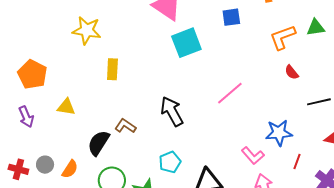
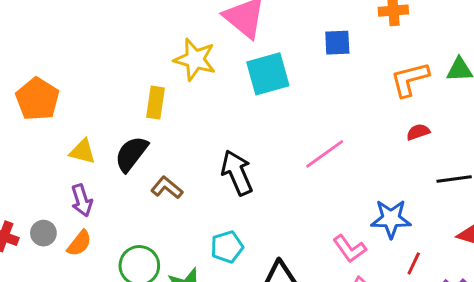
yellow star: (87, 30) -> (195, 59), moved
red semicircle: (292, 72) -> (418, 132), turned 105
purple arrow: (26, 117) -> (82, 200), moved
black semicircle: (99, 143) -> (131, 154), moved

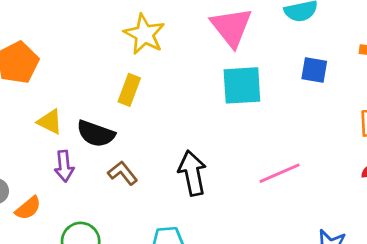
yellow star: (195, 59) -> (144, 34), moved
black semicircle: (131, 154) -> (96, 134), turned -120
purple arrow: (82, 200) -> (64, 166), moved

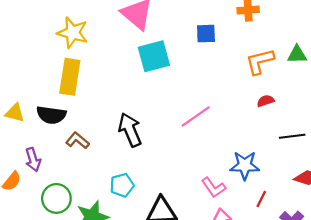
yellow rectangle: (129, 90) -> (70, 77), size x1.5
purple arrow: (64, 166) -> (33, 160), moved

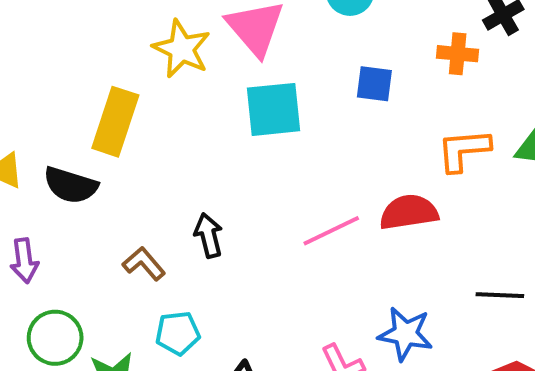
yellow star: (73, 33) -> (182, 49), moved
red semicircle: (266, 101) -> (409, 212), moved, size x1.8
black arrow: (130, 130) -> (209, 235), size x0.7
brown L-shape: (78, 140) -> (144, 264), moved

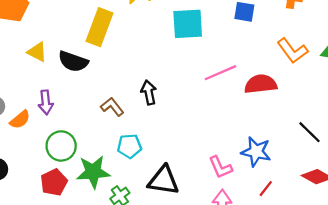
orange L-shape: (464, 150) -> (292, 51), turned -124
pink line: (331, 231) -> (220, 73), moved
black line: (500, 295) -> (309, 132), turned 40

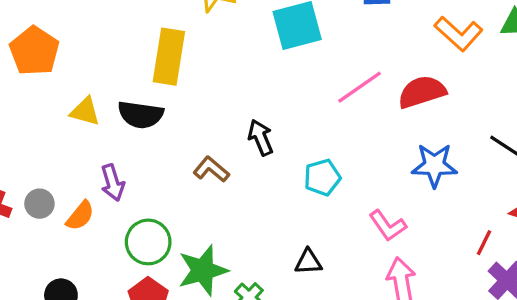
cyan pentagon: (129, 146) -> (322, 177), moved
blue star: (256, 152) -> (434, 165), moved
black triangle: (163, 180) -> (308, 262), size x0.6
red line: (266, 189) -> (484, 243), moved

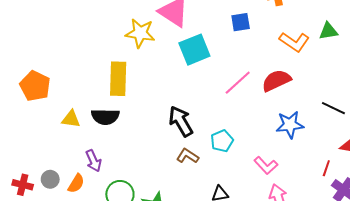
black arrow: (261, 138) -> (181, 121), size x1.4
brown L-shape: (211, 169) -> (187, 156), moved

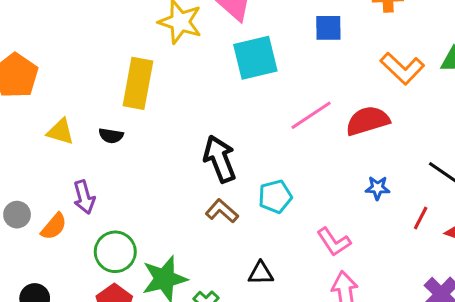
black semicircle: (105, 117) -> (111, 136), size x0.6
blue star: (290, 125) -> (377, 188), size x0.6
red line: (326, 168) -> (421, 218), moved

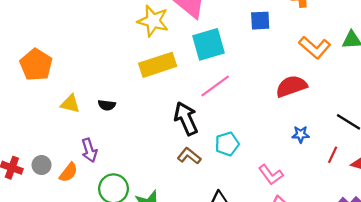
yellow rectangle: (138, 83) -> (158, 65), moved, turned 64
pink line: (311, 115) -> (215, 86), moved

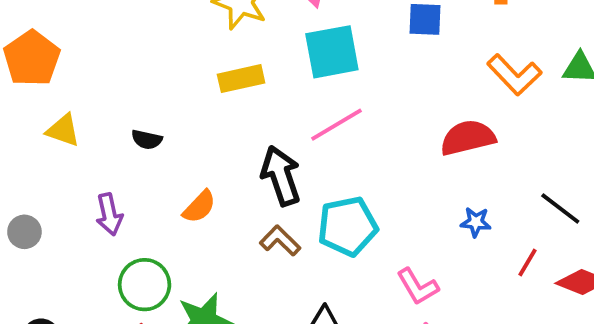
yellow rectangle: (158, 65) -> (241, 79), size x0.7
yellow triangle: (70, 104) -> (63, 130), moved
cyan pentagon: (227, 144) -> (348, 226), size x1.4
orange semicircle: (68, 172) -> (199, 207), moved

